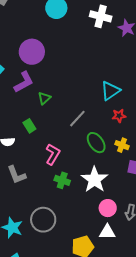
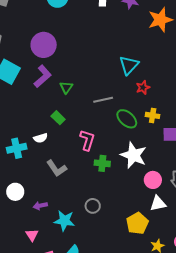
gray line: (77, 119) -> (103, 100), turned 48
gray circle: (43, 220) -> (93, 206), size x0.6

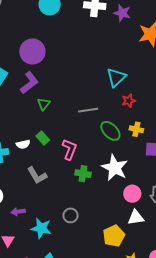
green triangle: (66, 87) -> (44, 104), moved
green rectangle: (58, 118) -> (43, 138), moved

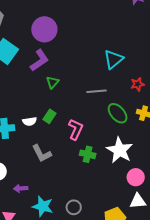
cyan triangle: (116, 77) -> (113, 59), moved
green rectangle: (43, 138) -> (50, 116), turned 72
gray circle: (71, 215) -> (74, 207), moved

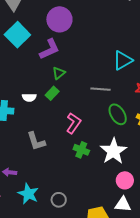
green rectangle: (50, 116) -> (52, 93), moved
white semicircle: (30, 121) -> (29, 98), moved

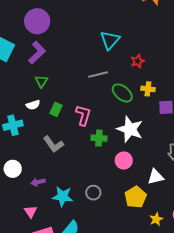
green triangle: (59, 73) -> (41, 81), moved
green rectangle: (52, 93) -> (56, 109), moved
pink circle: (125, 180) -> (124, 161), moved

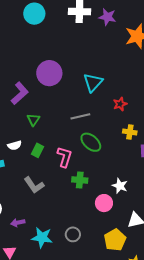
purple circle: (37, 21) -> (49, 73), moved
green triangle: (41, 81) -> (33, 120), moved
green ellipse: (122, 93) -> (91, 142), moved
white star: (130, 129) -> (120, 186), moved, size x0.6

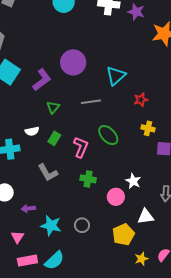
gray line: (80, 116) -> (91, 102), moved
green cross: (80, 180) -> (88, 179), moved

